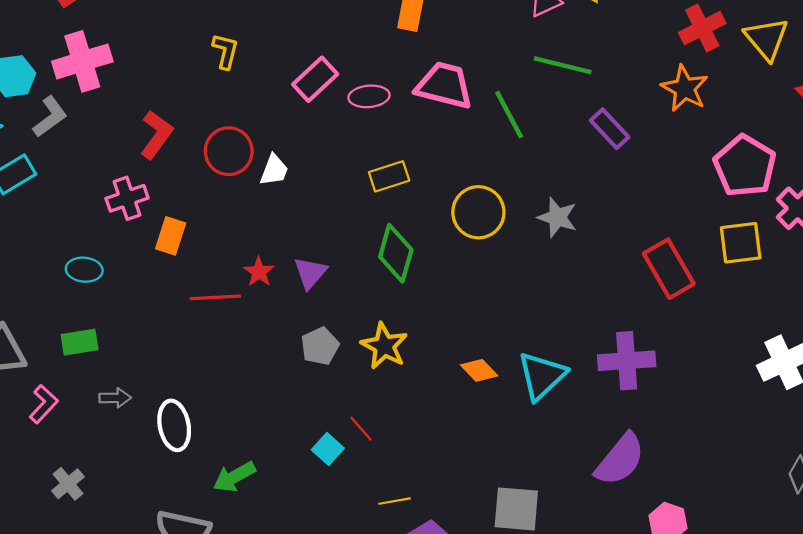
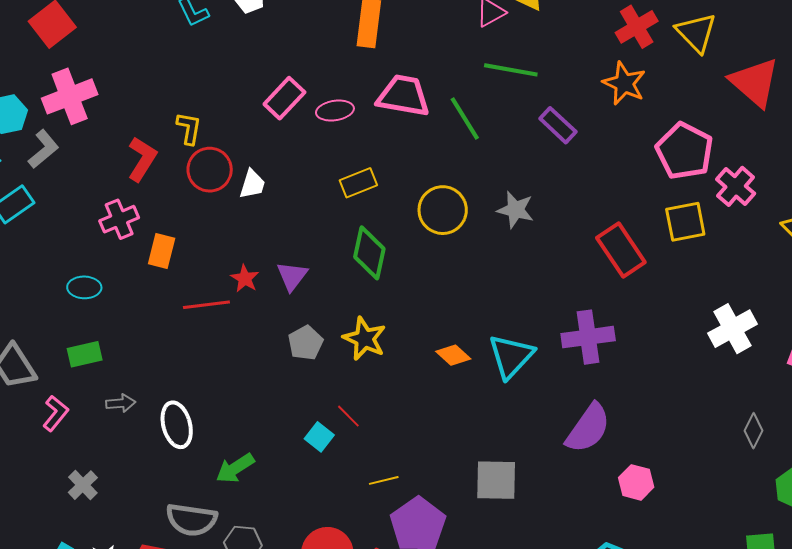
yellow L-shape: (225, 51) -> (189, 128), moved

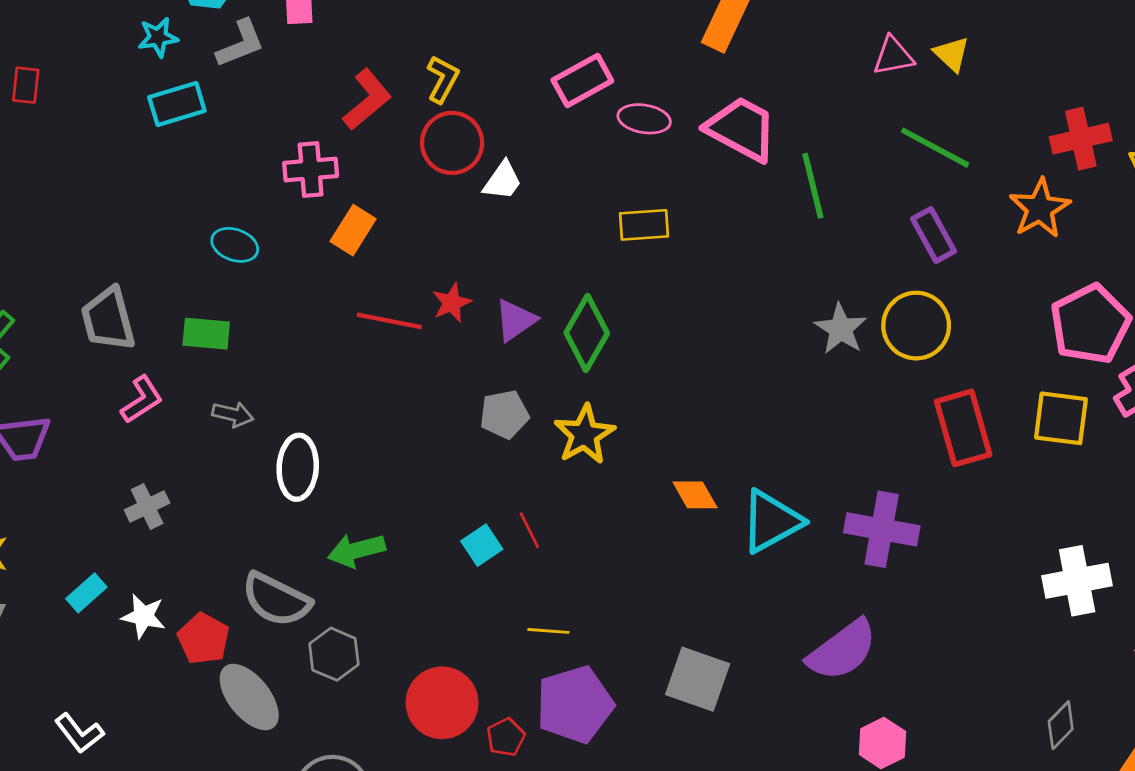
green line: (511, 70) -> (935, 148), moved
yellow circle: (443, 210) -> (916, 326), moved
green diamond: (369, 253) -> (587, 333), moved

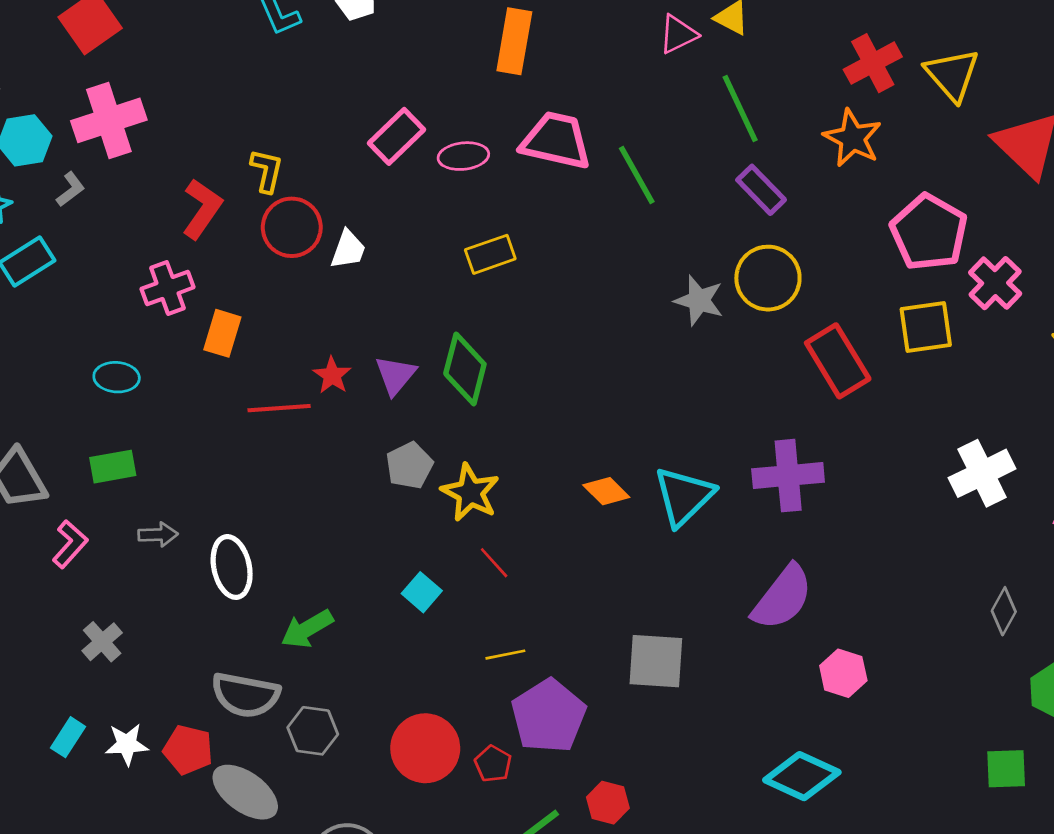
gray L-shape: (240, 44) -> (71, 189), size x0.7
green line: (935, 148) -> (740, 108), turned 52
yellow star: (584, 434) -> (470, 492), moved
red line: (529, 530) -> (494, 563), moved

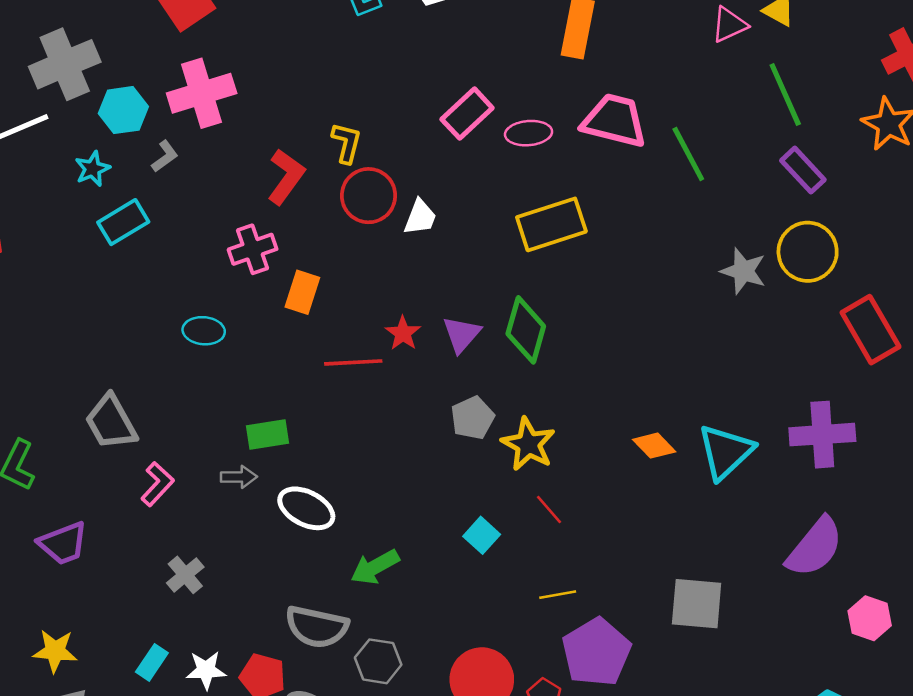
yellow rectangle: (490, 254) -> (551, 224), size x1.5
green rectangle: (113, 467) -> (268, 435), moved
white ellipse: (232, 567) -> (306, 508), turned -52

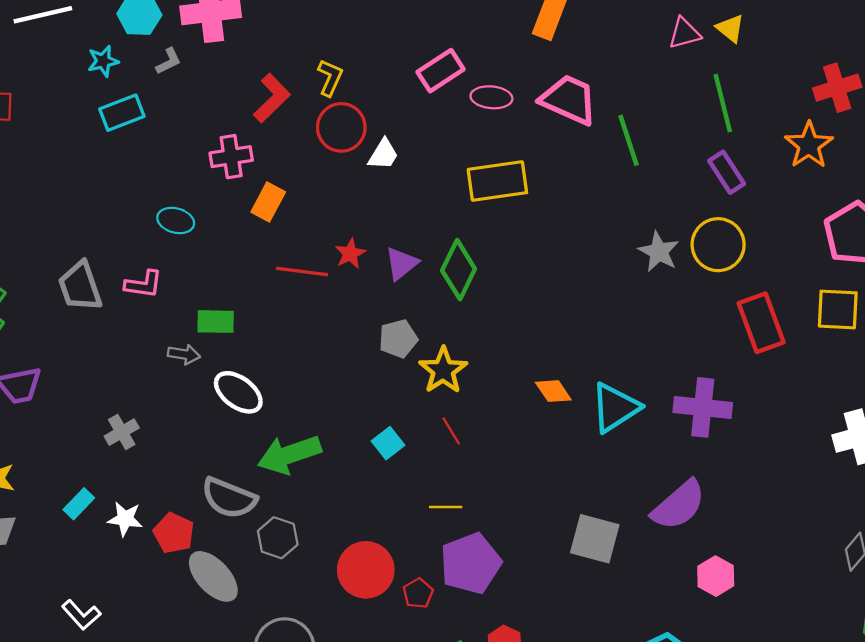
pink L-shape: (157, 484) -> (143, 284), moved, turned 45
green arrow: (375, 567) -> (289, 454), size x1.4
gray square: (697, 604) -> (595, 539), moved

